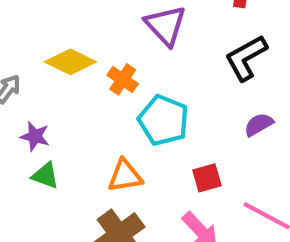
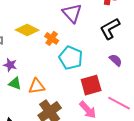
purple semicircle: (259, 125) -> (116, 60), turned 72
orange triangle: (125, 176) -> (37, 86), moved
red square: (207, 178) -> (91, 85), size x1.5

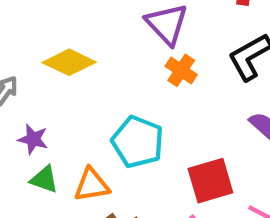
orange cross: (52, 38) -> (181, 70), moved
cyan pentagon: (71, 58) -> (138, 142), moved

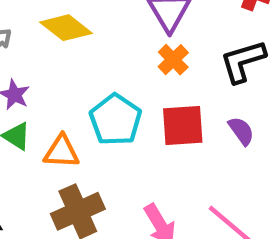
red square: (210, 181) -> (183, 126), moved

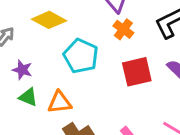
cyan pentagon: (115, 120) -> (81, 56), moved

